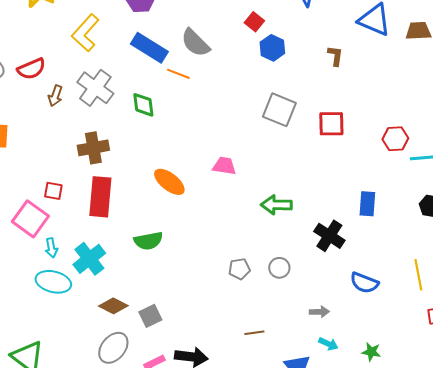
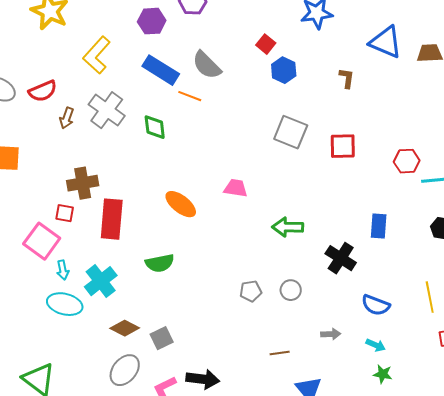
brown cross: (93, 148) -> (83, 183), moved
brown line: (254, 333) -> (280, 353), moved
cyan arrow: (328, 344) -> (376, 345), moved

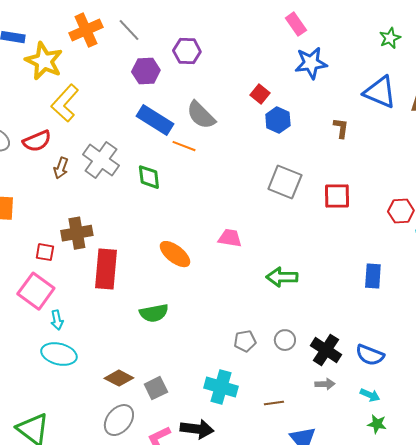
yellow L-shape: (97, 55) -> (65, 103), moved
red square: (65, 213) -> (45, 252), moved
black cross: (341, 258) -> (326, 350), moved
cyan cross: (101, 281) -> (221, 387), moved, turned -36

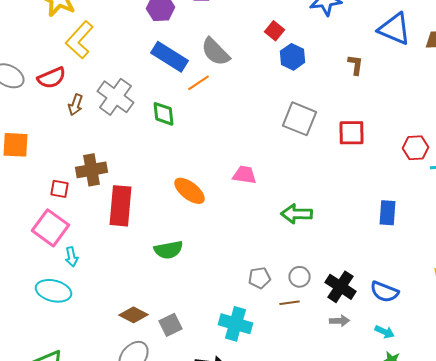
orange line: (184, 146) -> (198, 83), turned -55
cyan ellipse: (59, 354) -> (54, 291), moved
brown line: (274, 403) -> (290, 303), moved

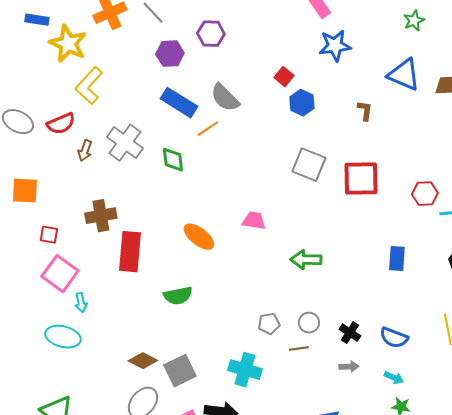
red square: (352, 133) -> (361, 179), size x1.4
red square: (60, 189) -> (49, 235), moved
black cross: (340, 287) -> (350, 333), size x0.7
gray square: (170, 325) -> (180, 371), size x1.4

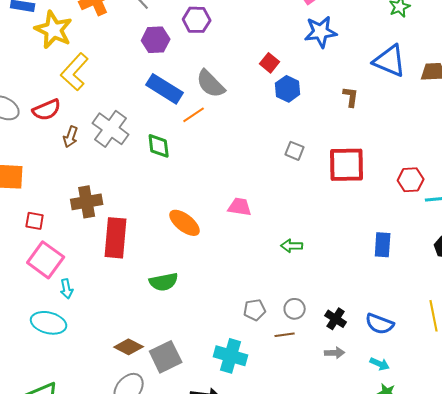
gray square: (309, 165) -> (295, 151), size x0.6
green arrow: (306, 260) -> (292, 246), size x0.7

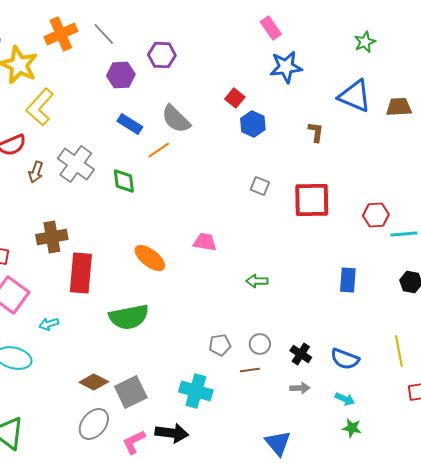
blue rectangle: (165, 89) -> (130, 124), size x0.7
green semicircle: (164, 282) -> (129, 317), size x1.4
cyan arrow: (67, 289) -> (49, 324), moved, turned 84

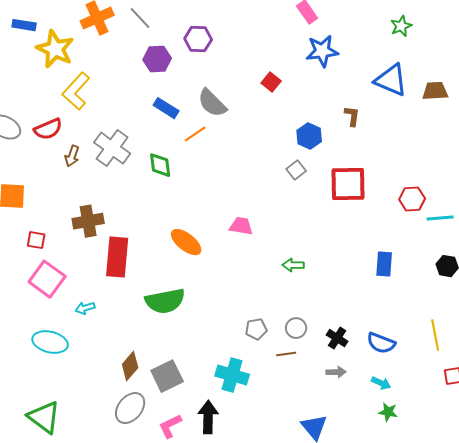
blue hexagon: (253, 124) -> (309, 136), moved
gray square: (260, 186) -> (296, 170), turned 30
brown diamond: (94, 382) -> (130, 366), turned -76
black arrow: (172, 433) -> (208, 417), turned -96

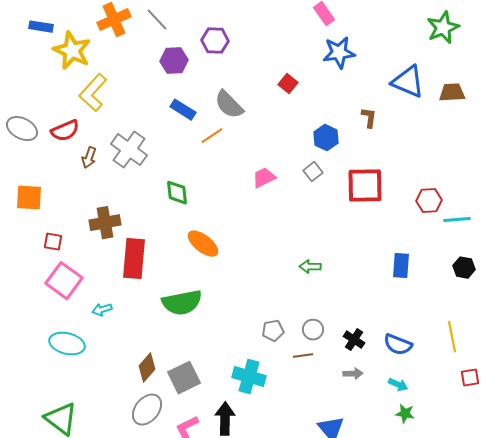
green star: (401, 26) -> (443, 28), moved, size x1.5
green diamond: (160, 165) -> (177, 193), moved
pink trapezoid: (241, 226) -> (264, 178), moved, turned -35

